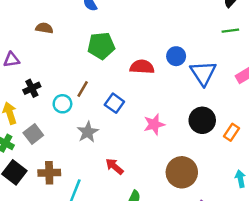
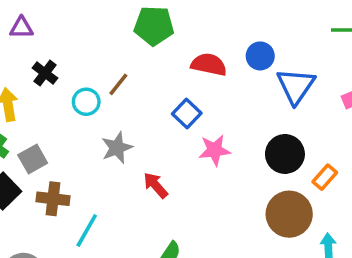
black cross: (32, 88) -> (45, 73), turned -35
blue square: (114, 103) -> (187, 113), moved
gray square: (33, 134) -> (33, 159), moved
red arrow: (115, 166) -> (156, 185), moved
brown circle: (182, 172) -> (289, 214), moved

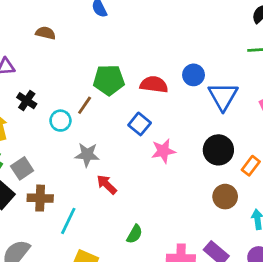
green pentagon: (154, 26) -> (109, 80), moved
gray star: (117, 148) -> (87, 155), turned 30
red arrow: (156, 185) -> (107, 184), moved
brown circle: (289, 214) -> (225, 197), size x0.7

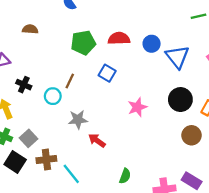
green pentagon: (109, 80) -> (83, 43), moved
red semicircle: (154, 85) -> (119, 38), moved
blue square: (140, 124) -> (107, 73), moved
cyan line: (68, 221) -> (71, 174), turned -55

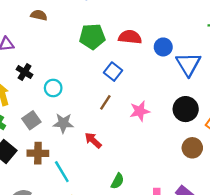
brown line: (70, 81) -> (105, 102), moved
gray star: (78, 120) -> (63, 123), moved
gray square: (29, 138) -> (31, 120), moved

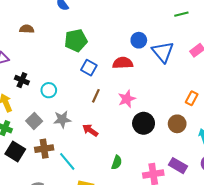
red semicircle: (130, 37) -> (123, 63), moved
blue square: (113, 72) -> (89, 68), moved
black circle: (186, 109) -> (144, 123), moved

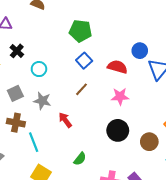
pink star: (127, 99) -> (120, 96), moved

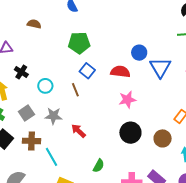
brown line: (82, 89) -> (75, 90), moved, turned -56

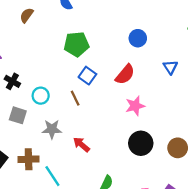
brown semicircle: (34, 24) -> (27, 15), moved, turned -64
blue circle: (139, 53) -> (138, 38), moved
blue triangle: (160, 67) -> (170, 67), size x0.6
red semicircle: (120, 72) -> (125, 74), turned 126
gray square: (26, 113) -> (18, 115), moved, turned -35

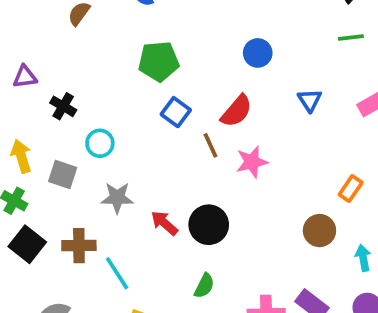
black cross: (12, 81) -> (63, 106), moved
brown line: (75, 98) -> (210, 145), moved
black circle: (141, 143) -> (209, 225), moved

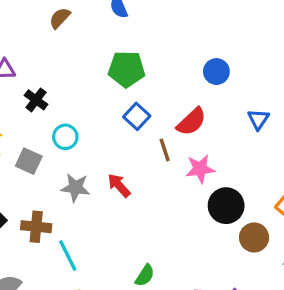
red arrow: (164, 223) -> (119, 185), moved
black circle: (209, 225) -> (226, 206), moved

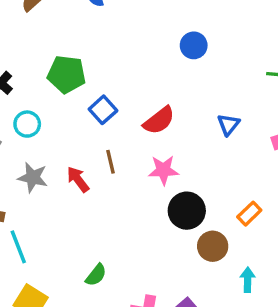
green pentagon: (126, 69) -> (67, 74), moved
blue circle: (216, 72) -> (194, 45), moved
brown line: (165, 150) -> (110, 162), moved

